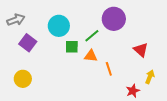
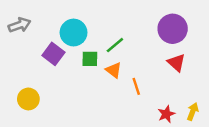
purple circle: (114, 19) -> (173, 29), moved
purple square: (28, 43) -> (53, 54), moved
orange triangle: (91, 56) -> (114, 70), turned 32
yellow arrow: (150, 77) -> (193, 112), moved

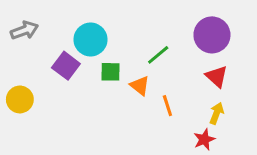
green line: (115, 45) -> (158, 55), moved
yellow circle: (28, 99) -> (20, 99), moved
yellow arrow: (193, 112) -> (217, 113), moved

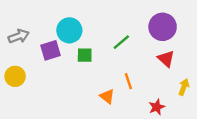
gray arrow: (24, 30) -> (19, 36), moved
purple square: (66, 66) -> (50, 50), turned 36
orange triangle: (140, 86) -> (107, 96), moved
yellow arrow: (217, 113) -> (184, 87), moved

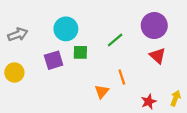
purple square: (50, 50) -> (54, 60), moved
yellow arrow: (184, 87) -> (175, 98), moved
orange triangle: (107, 96) -> (102, 92), turned 32

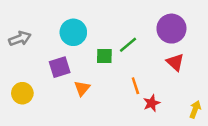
green square: (80, 52) -> (104, 56), moved
yellow circle: (14, 72) -> (22, 93), moved
orange triangle: (102, 92) -> (82, 88), moved
red star: (149, 102) -> (152, 103), moved

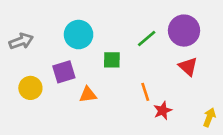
green line: (128, 45) -> (147, 39), moved
orange triangle: (82, 88) -> (88, 95), turned 42
yellow circle: (22, 93) -> (30, 88), moved

